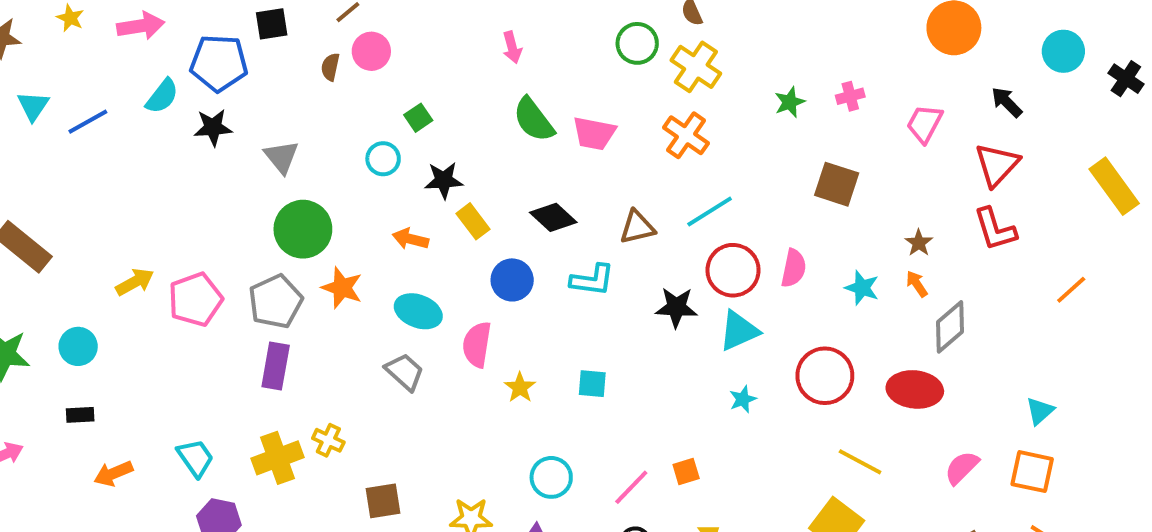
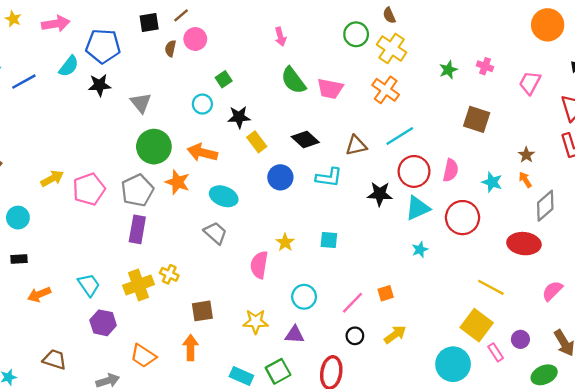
black square: (272, 24) -> (149, 22), moved
pink cross: (850, 96) -> (485, 66), turned 35
orange arrow: (410, 239) -> (202, 153), moved, size x1.4
pink semicircle: (477, 344) -> (259, 265), moved
red circle: (825, 376) -> (462, 218), moved

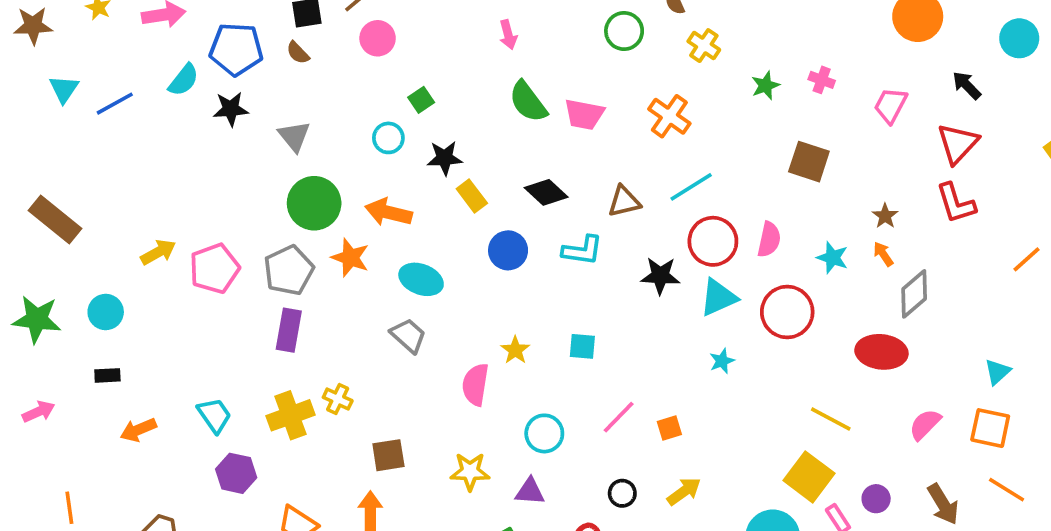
brown semicircle: (170, 48) -> (298, 53), moved, turned -56
yellow cross: (392, 48) -> (704, 46), moved, size x0.7
pink line: (353, 303) -> (619, 417), moved

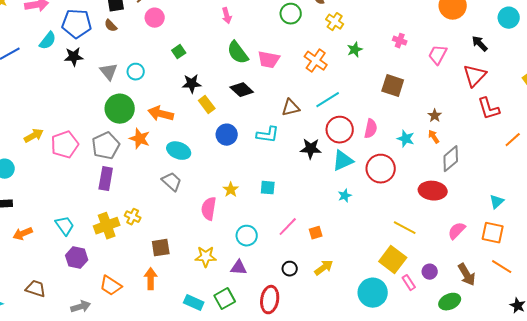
green star: (765, 85) -> (355, 50), moved
cyan circle: (388, 138) -> (136, 72), moved
black diamond: (546, 192) -> (242, 90), moved
red L-shape: (956, 203) -> (489, 109), moved

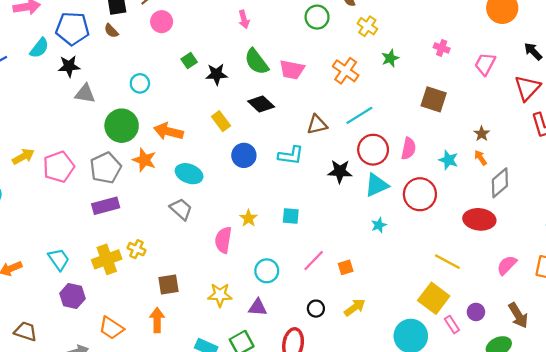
gray triangle: (109, 72) -> (85, 94), moved, turned -42
black star: (192, 84) -> (216, 74), moved
purple rectangle: (106, 179) -> (106, 206), turned 65

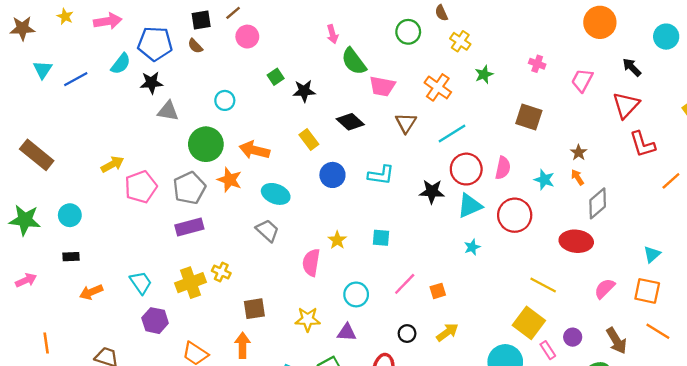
green semicircle: (256, 62) -> (354, 61), moved
brown triangle: (317, 125) -> (406, 123), moved, turned -45
yellow arrow: (23, 157) -> (112, 164), moved

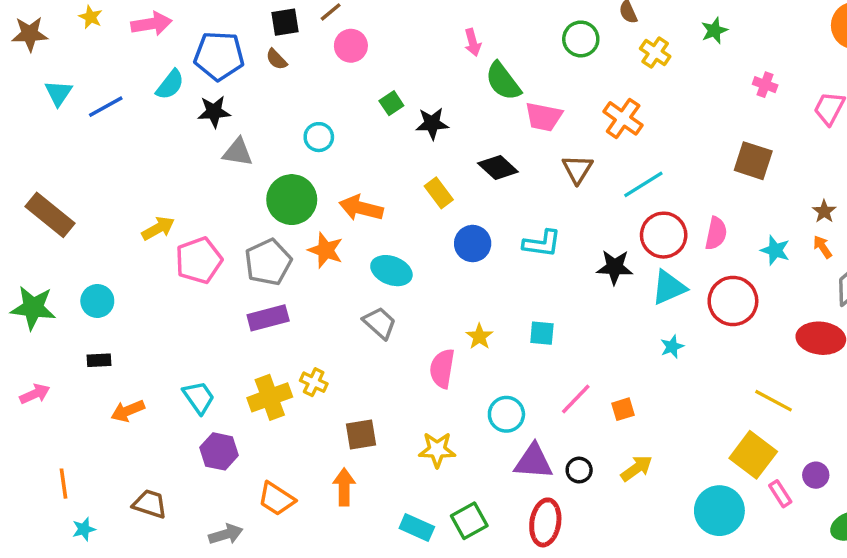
green star: (484, 74) -> (714, 31), moved
purple triangle: (347, 332) -> (533, 462), moved, size x1.4

